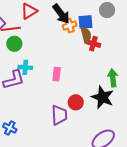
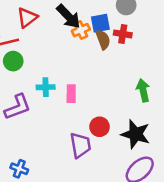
red cross: (93, 44) -> (123, 34), moved
cyan cross: (25, 67) -> (46, 87), moved
black star: (103, 97) -> (136, 134), moved

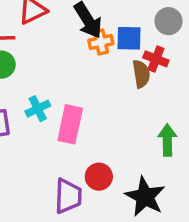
brown semicircle: (103, 40) -> (141, 74), moved
cyan cross: (46, 87) -> (38, 109), turned -36
pink rectangle: (71, 94) -> (70, 124), size x1.5

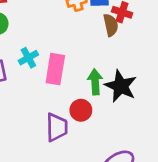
green arrow: (167, 140) -> (95, 82), moved
black star: (145, 197) -> (121, 86), moved

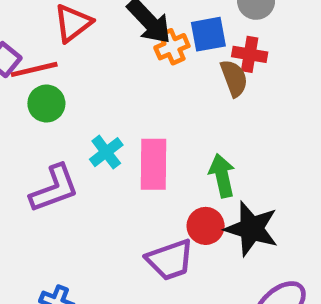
black star: (121, 86) -> (251, 229), moved
purple trapezoid: (57, 127) -> (170, 260), turned 80

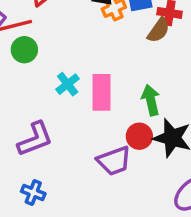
brown semicircle: (234, 78) -> (159, 30), turned 56
purple L-shape: (54, 188) -> (35, 139), moved

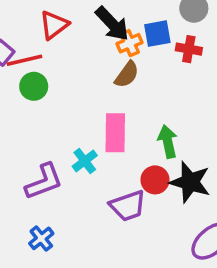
brown semicircle: (159, 30) -> (127, 75), moved
cyan cross: (68, 84) -> (85, 161), moved
blue cross: (33, 192) -> (41, 238), turned 30

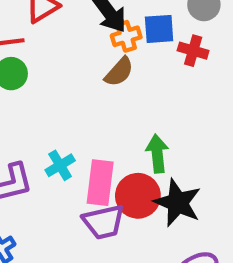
pink rectangle: (115, 133) -> (100, 183), moved
red circle: (155, 180) -> (138, 196), size x1.4

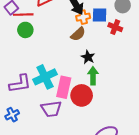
cyan cross: (60, 165) -> (45, 77), size x1.6
black star: (178, 203) -> (88, 57), moved, size x0.6
purple trapezoid: (104, 222) -> (51, 109), moved

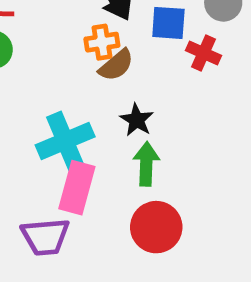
orange cross: (83, 17) -> (102, 42), moved
cyan cross: (45, 77) -> (65, 141), moved
red circle: (82, 95) -> (156, 227), moved

